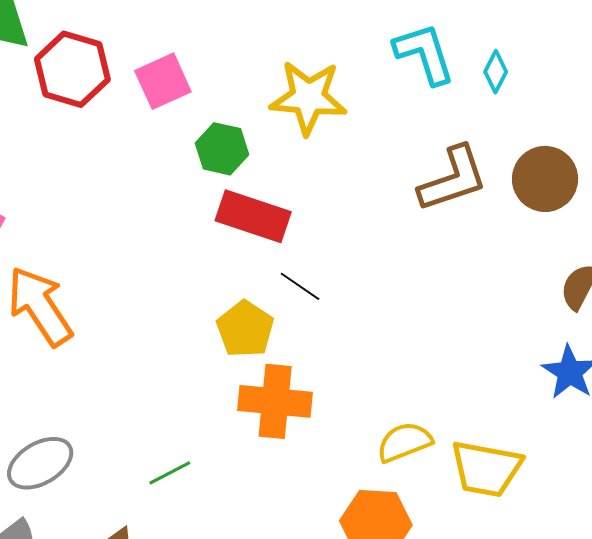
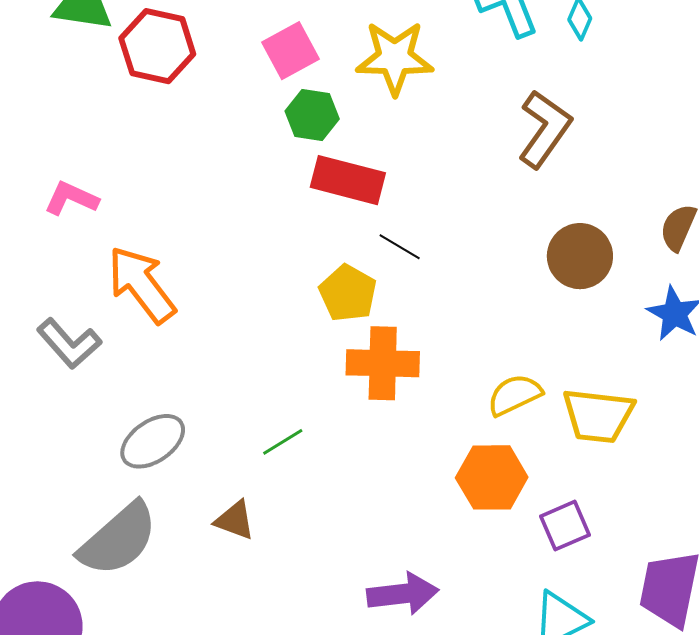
pink square: (163, 81) -> (290, 51), moved
brown L-shape: (453, 179) -> (545, 129), turned -32
brown circle: (545, 179) -> (580, 256), moved

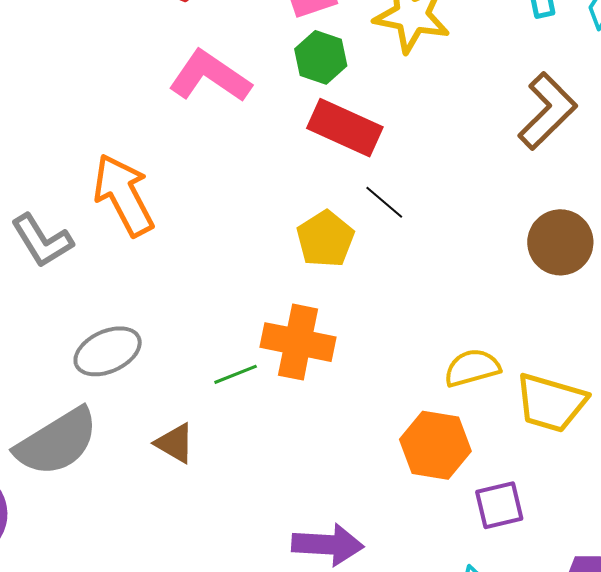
pink L-shape: (71, 198) -> (210, 76), moved, size x1.5
orange cross: (383, 363) -> (298, 342), moved

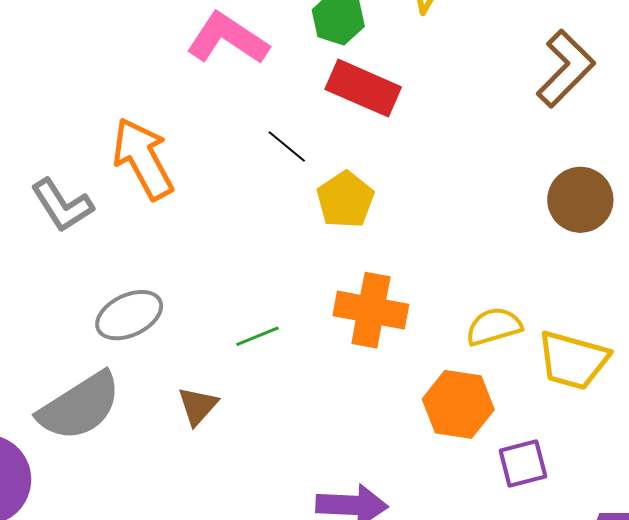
black line: (384, 202) -> (287, 146), moved
orange cross: (298, 342) -> (371, 310), moved
brown triangle: (175, 443) -> (198, 406), turned 42

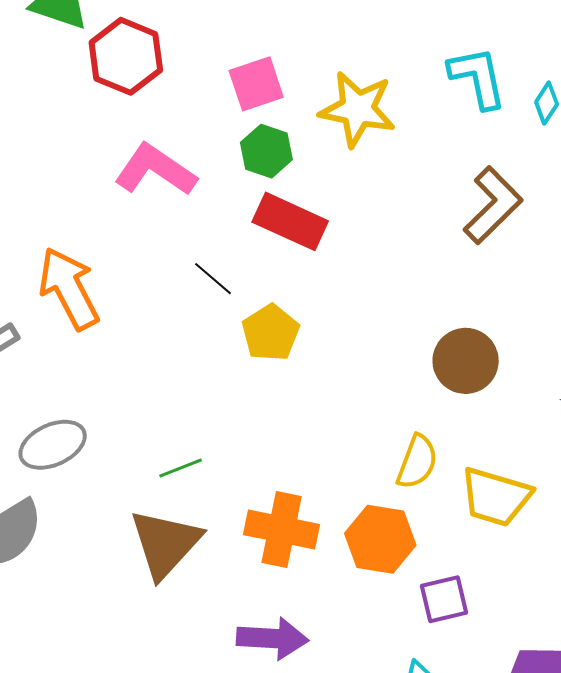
brown circle: (580, 200) -> (466, 361), moved
orange cross: (371, 310) -> (282, 530), moved
yellow semicircle: (494, 326) -> (417, 462), turned 126
brown triangle: (198, 406) -> (165, 543), moved, size x1.8

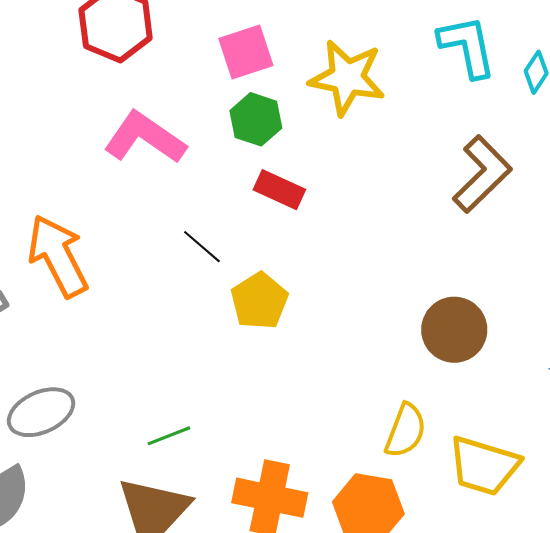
red rectangle: (290, 221) -> (279, 190), size x0.7

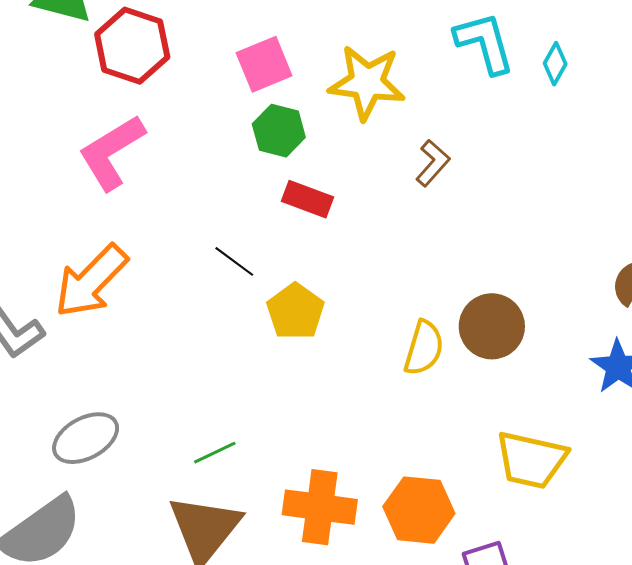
pink L-shape: (145, 138) -> (112, 152), moved, turned -62
brown L-shape: (482, 174) -> (433, 163), moved, size x0.6
orange arrow: (58, 256) -> (91, 281), turned -104
yellow semicircle: (405, 430) -> (424, 348), moved

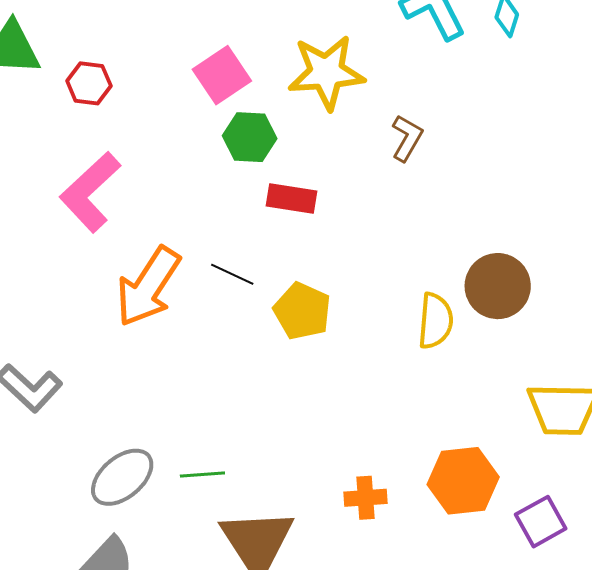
red hexagon: (132, 46) -> (89, 83), size x0.6
orange arrow: (91, 281) -> (148, 287), moved
green line: (215, 453) -> (202, 474), moved, turned 33
orange cross: (320, 507) -> (365, 498), size x0.6

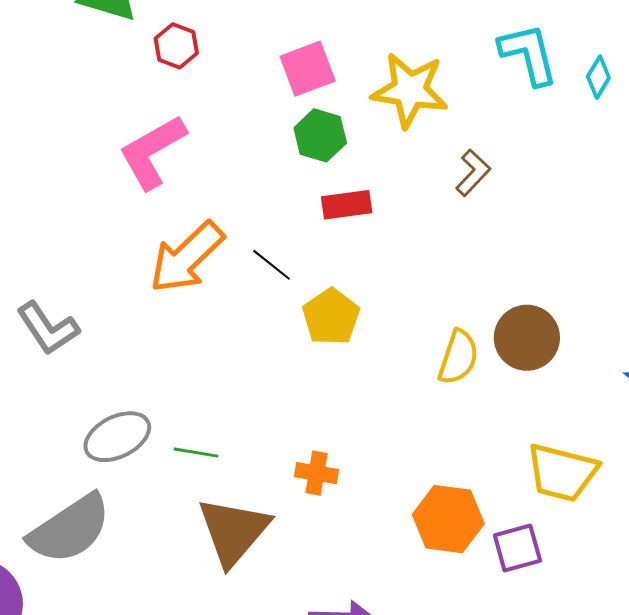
red rectangle: (291, 199) -> (347, 205), turned -30
orange cross: (365, 498) -> (317, 473), moved
purple square: (541, 522) -> (517, 548), moved

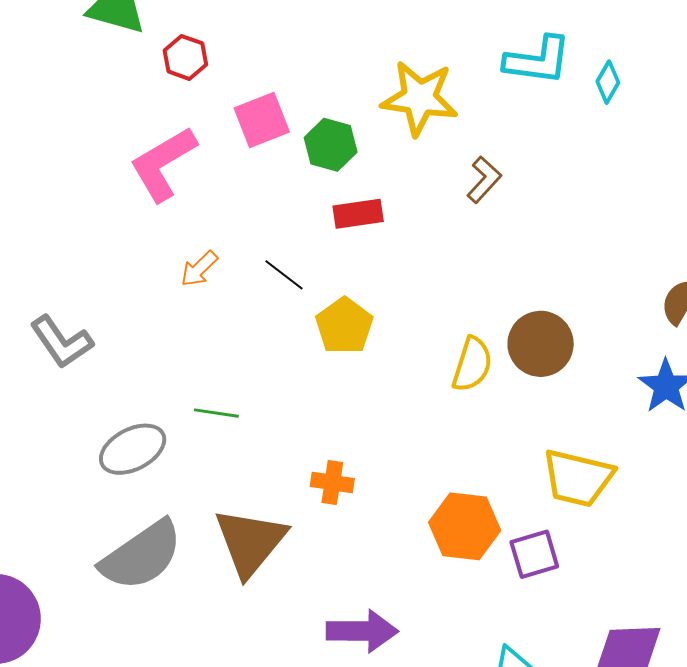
cyan L-shape: (529, 54) -> (538, 60), turned 112
pink square: (308, 69) -> (262, 120), moved
orange arrow: (187, 257) -> (199, 269), size x0.5
green line: (196, 453) -> (216, 413), moved
gray semicircle: (70, 529) -> (141, 556), moved

